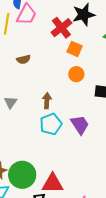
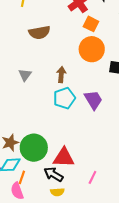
brown semicircle: (23, 59) -> (39, 32), size x1.5
orange circle: (76, 74) -> (92, 49), size x1.6

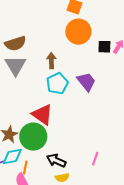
brown semicircle: (39, 32) -> (15, 43), moved
gray triangle: (25, 75) -> (15, 65), size x1.6
red triangle: (64, 158) -> (42, 115), moved, turned 40

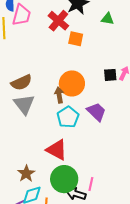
orange circle: (78, 32) -> (72, 83), moved
green circle: (33, 137) -> (64, 179), moved
pink line: (95, 159) -> (91, 184), moved

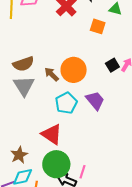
orange square: (76, 39) -> (98, 26), moved
black square: (110, 75) -> (112, 65), turned -32
brown arrow: (59, 95) -> (52, 74), moved, turned -42

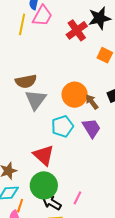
brown arrow: (52, 74) -> (92, 102), moved
gray triangle: (24, 86) -> (36, 100), moved
pink line: (82, 172) -> (77, 198), moved

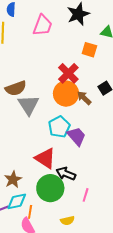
pink trapezoid: (42, 16) -> (43, 25), moved
red cross: (77, 30) -> (68, 73), moved
purple trapezoid: (91, 128) -> (76, 136), moved
black arrow: (52, 203) -> (66, 174), moved

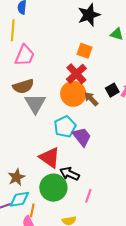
pink trapezoid: (43, 25) -> (25, 55), moved
orange square: (89, 50) -> (85, 51), moved

